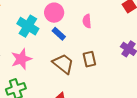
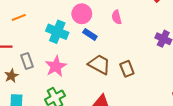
brown rectangle: (89, 59) -> (127, 69), moved

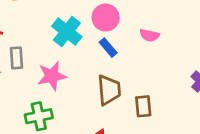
pink semicircle: (117, 17) -> (149, 35), turned -80
brown trapezoid: (99, 64) -> (109, 90), turned 40

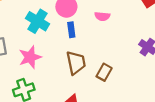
blue rectangle: (108, 48) -> (71, 30), turned 40
brown rectangle: (143, 106) -> (104, 72), turned 42

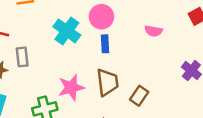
pink semicircle: (102, 16) -> (153, 31), moved
pink star: (30, 57) -> (71, 87), moved

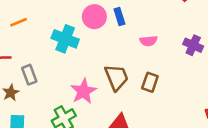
pink semicircle: (153, 31) -> (148, 41), moved
blue rectangle: (105, 44) -> (119, 17), moved

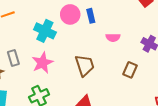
brown rectangle: (150, 82) -> (130, 70), moved
pink star: (83, 91) -> (42, 63), moved

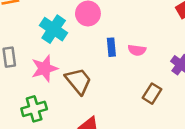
blue rectangle: (91, 16) -> (111, 47), moved
brown trapezoid: (85, 65) -> (78, 81), moved, turned -30

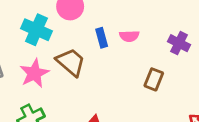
brown trapezoid: (78, 81) -> (71, 62), moved

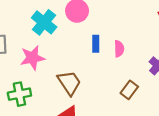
pink semicircle: (129, 36) -> (119, 49), turned -105
brown trapezoid: (71, 62) -> (69, 83), moved

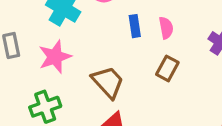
brown rectangle: (129, 90) -> (167, 68), moved

